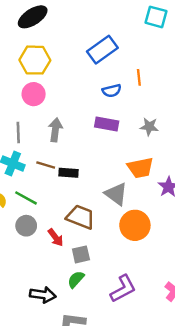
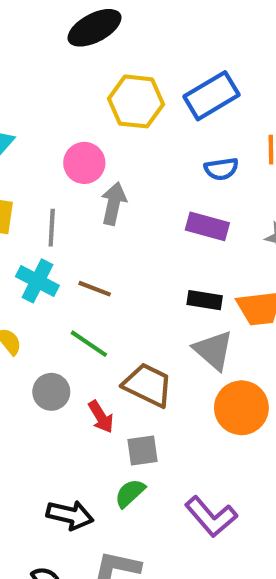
yellow hexagon: (35, 60) -> (136, 101), moved
gray arrow: (55, 130) -> (114, 204), moved
black rectangle: (69, 173) -> (205, 300), moved
green line: (26, 198) -> (89, 344), moved
purple L-shape: (123, 289) -> (211, 517), turned 72

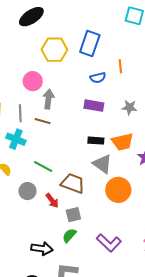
blue rectangle: (211, 96) -> (90, 43), turned -35
brown line: (95, 289) -> (43, 121), moved

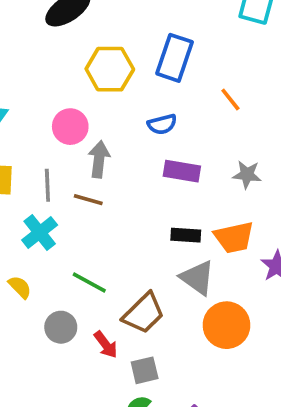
orange line: (120, 66) -> (230, 100), turned -32
blue semicircle: (98, 78) -> (162, 124), moved
cyan cross: (16, 139) -> (40, 233), turned 30
brown trapezoid: (73, 183) -> (144, 313), turned 115

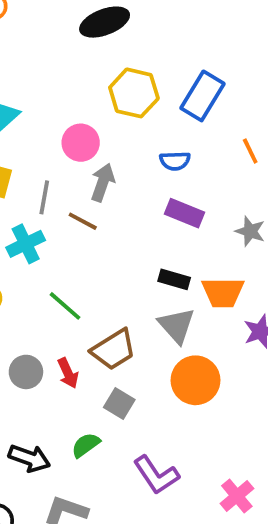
gray circle: (61, 327) -> (26, 372), moved
gray square: (145, 370) -> (119, 403), moved, turned 32

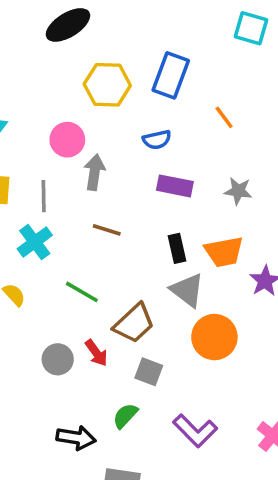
brown line: (83, 221) -> (107, 230), moved
black rectangle: (174, 279) -> (177, 248), turned 72

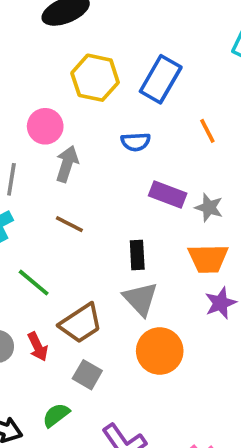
purple rectangle: (175, 186) -> (168, 194), moved
orange trapezoid: (224, 252) -> (208, 259), moved

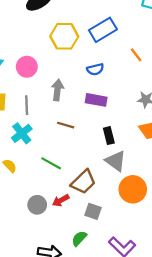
blue rectangle: (161, 79) -> (103, 30), turned 40
pink circle: (45, 126) -> (27, 67), moved
purple rectangle: (168, 194) -> (96, 100), moved
red arrow: (38, 347) -> (61, 200), turned 98

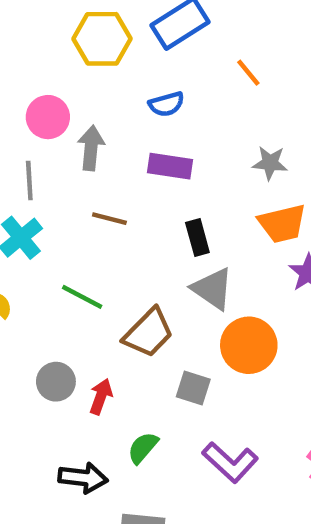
pink circle: (27, 67) -> (48, 117), moved
red arrow: (61, 200) -> (101, 397), moved, turned 140
gray square: (93, 211) -> (193, 388), moved

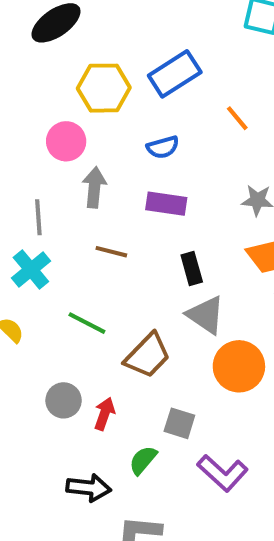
pink circle: (48, 117) -> (66, 141), moved
gray square: (193, 388) -> (179, 423), moved

